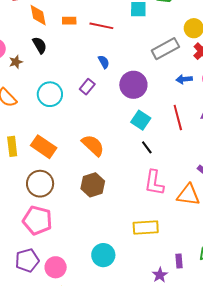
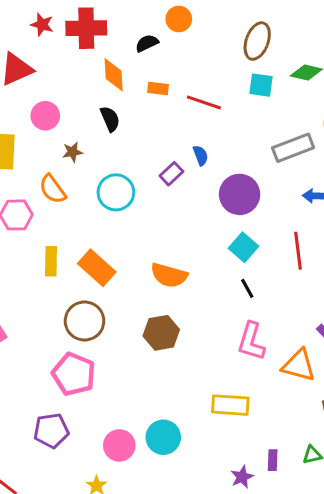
brown star: (16, 62) -> (72, 152), moved
purple rectangle: (87, 87) -> (171, 174), moved
orange semicircle: (93, 145) -> (169, 275), turned 145
pink circle: (56, 267) -> (119, 445), moved

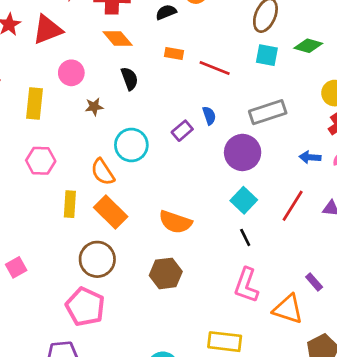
orange diamond: (114, 75) -> (117, 38), moved, turned -40
gray rectangle: (293, 148) -> (268, 112), moved
orange semicircle: (53, 189) -> (103, 172), moved
red line: (298, 251) -> (293, 206), turned 36

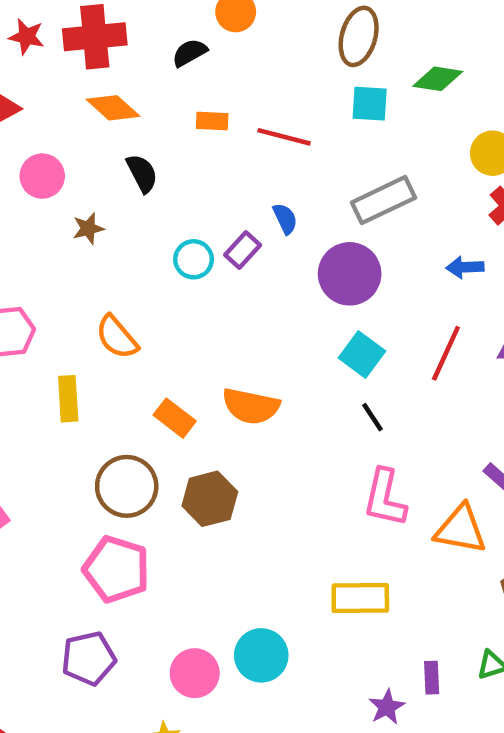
cyan circle: (131, 145) -> (194, 259), moved, size x0.7
orange rectangle: (111, 212) -> (175, 418), moved, size x0.7
brown hexagon: (166, 273) -> (210, 499), moved

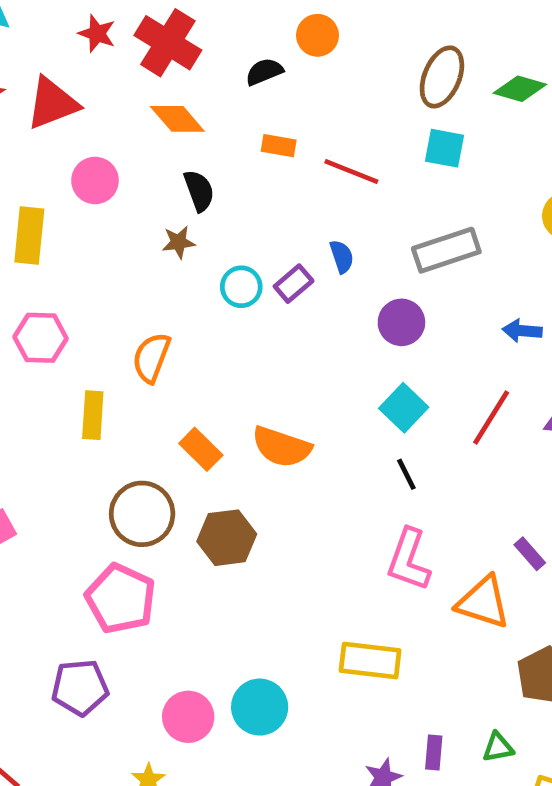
red cross: (95, 37) -> (168, 43), turned 30
green diamond: (438, 79) -> (520, 89), moved
brown star: (88, 228) -> (179, 242), moved
purple circle: (350, 274) -> (401, 322), size x0.7
orange semicircle: (117, 337) -> (151, 358), turned 54

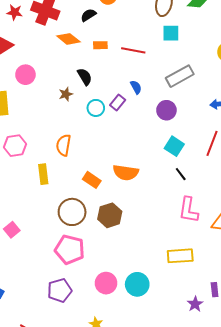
orange diamond: (177, 119) -> (68, 39), moved
black semicircle: (199, 191) -> (85, 77), moved
pink circle: (188, 717) -> (106, 283), moved

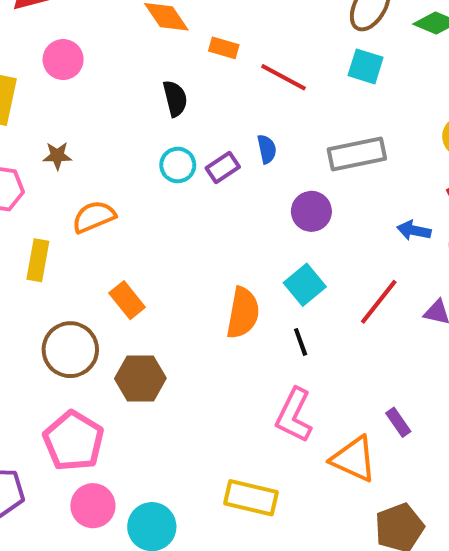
brown star: (66, 94) -> (57, 156), moved
orange semicircle: (63, 145) -> (94, 217), turned 40
orange semicircle: (126, 172) -> (243, 313), moved, turned -105
pink pentagon: (70, 250) -> (73, 441), moved

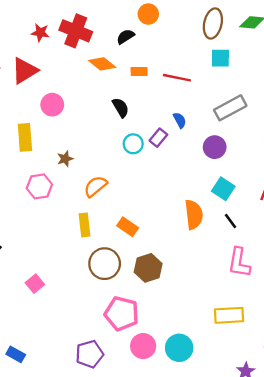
yellow rectangle: (38, 260) -> (85, 225), moved

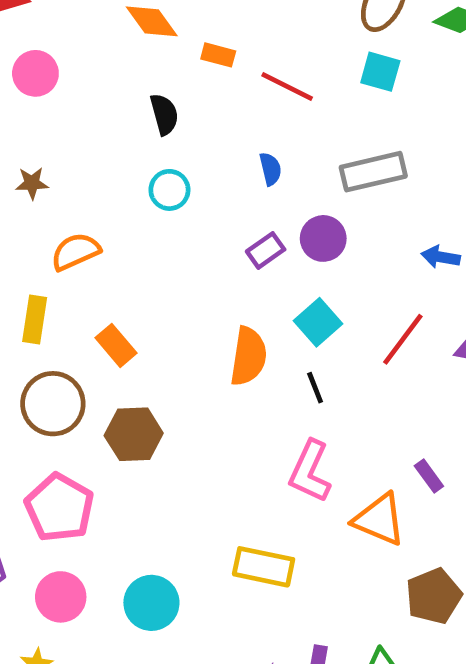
purple rectangle: (158, 138) -> (266, 250), moved
pink circle: (143, 346) -> (61, 597), moved

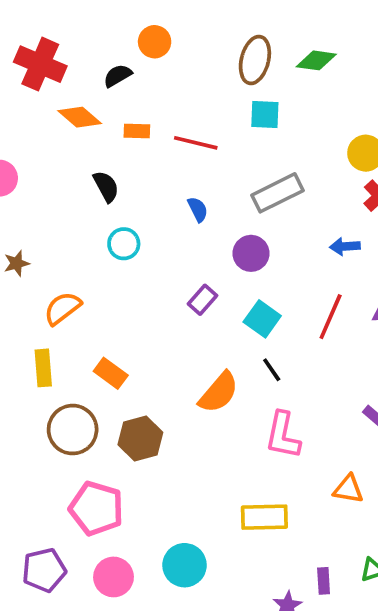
purple rectangle: (266, 250) -> (202, 300), moved
orange semicircle: (248, 356) -> (219, 392), moved, turned 45
orange triangle: (379, 519) -> (348, 489), moved, size x0.7

